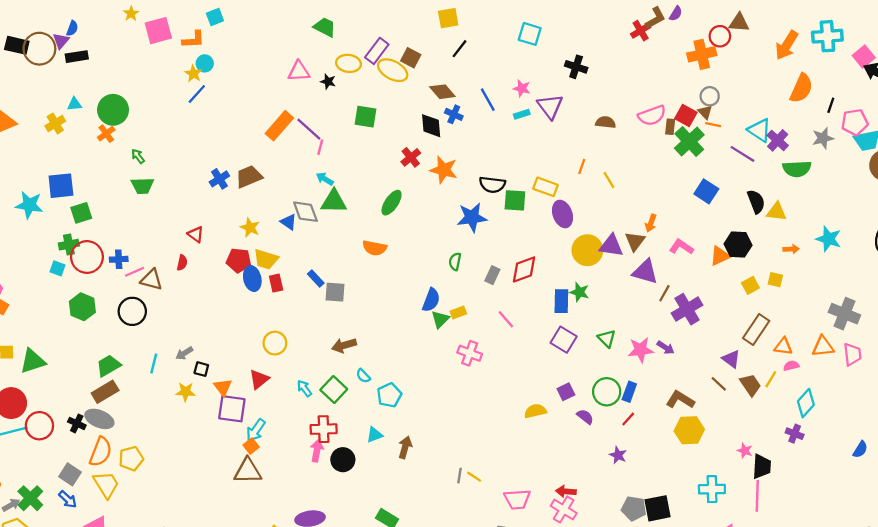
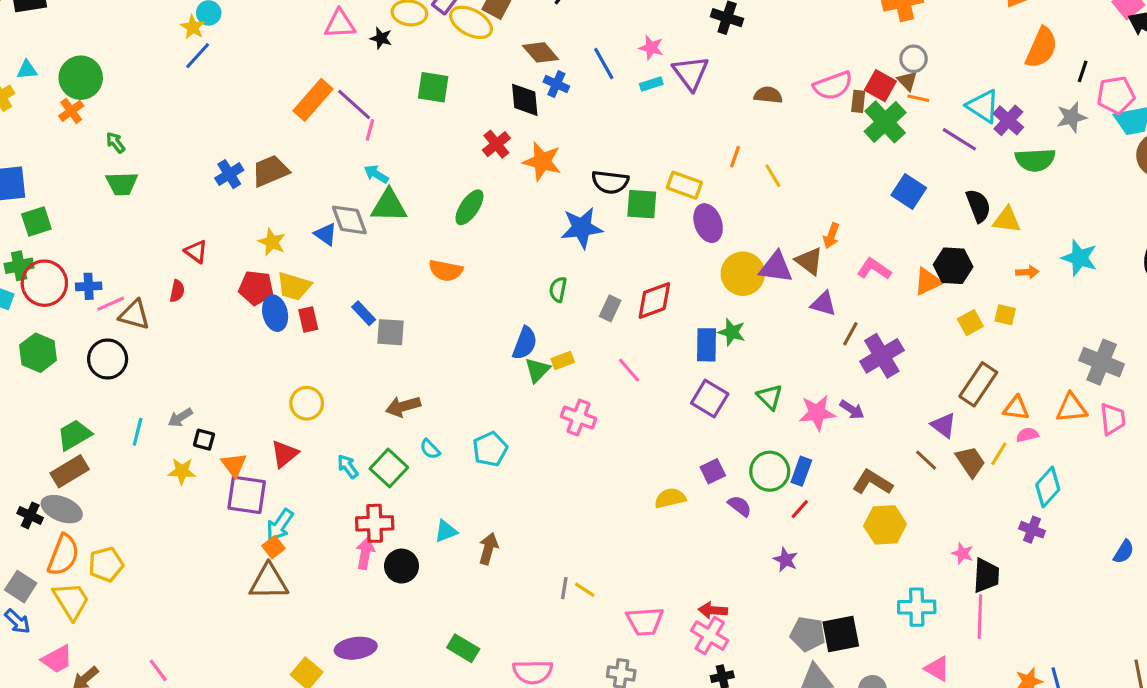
brown triangle: (635, 241) -> (809, 261), turned -30
purple triangle: (645, 272) -> (823, 304), size x0.7
cyan pentagon: (389, 395) -> (490, 449), moved

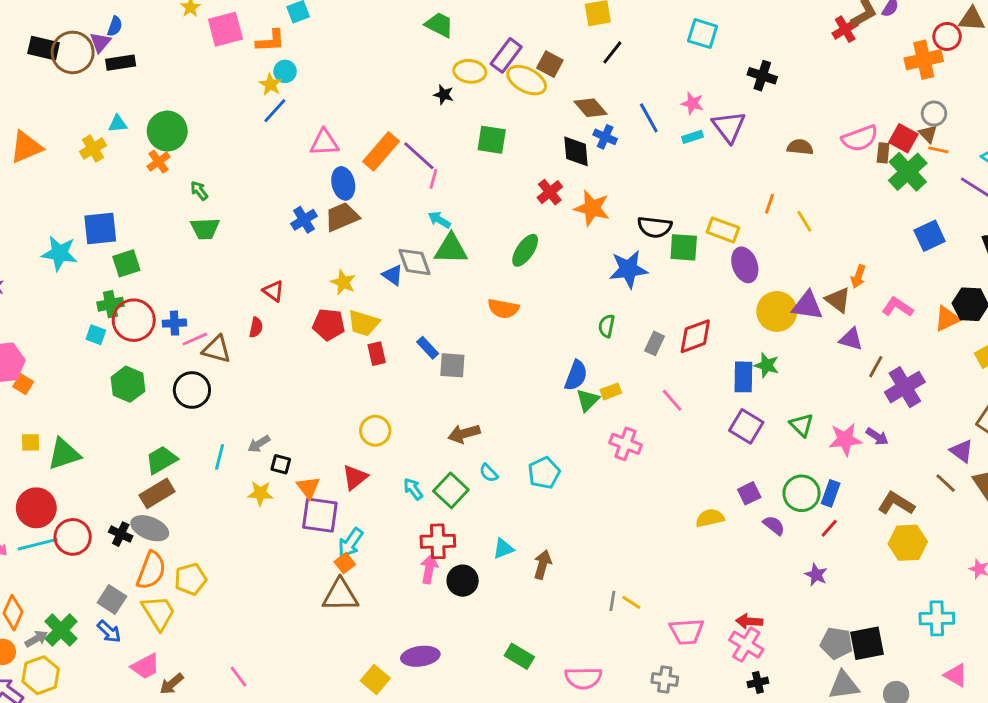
pink triangle: (340, 24) -> (324, 143), moved
blue square: (909, 191) -> (930, 236), turned 32
blue ellipse: (275, 313) -> (343, 183), moved

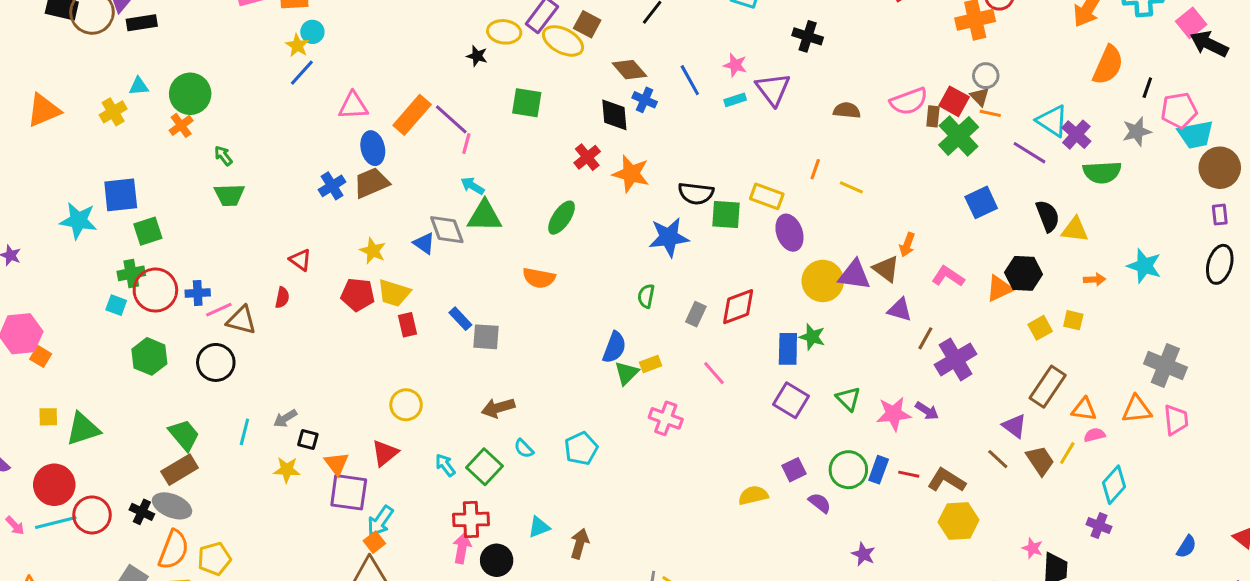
yellow line: (804, 221) -> (851, 187), turned -35
green trapezoid: (161, 460) -> (184, 435), turned 80
red line: (829, 528) -> (909, 474), moved, turned 60

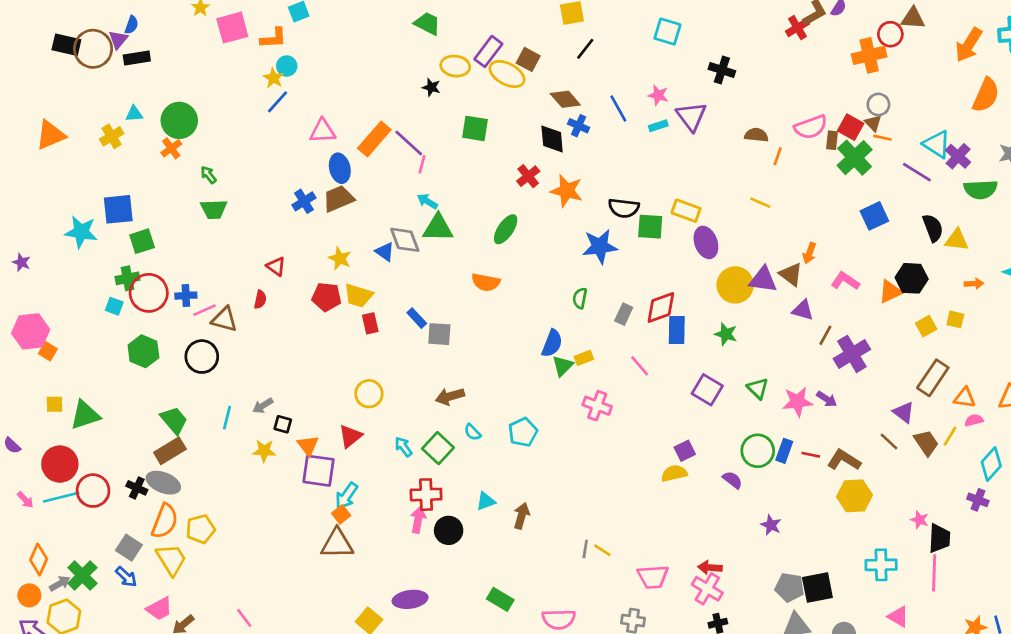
orange line: (815, 169) -> (778, 156), moved
blue rectangle: (788, 349) -> (677, 330), moved
purple square: (794, 470) -> (685, 451), moved

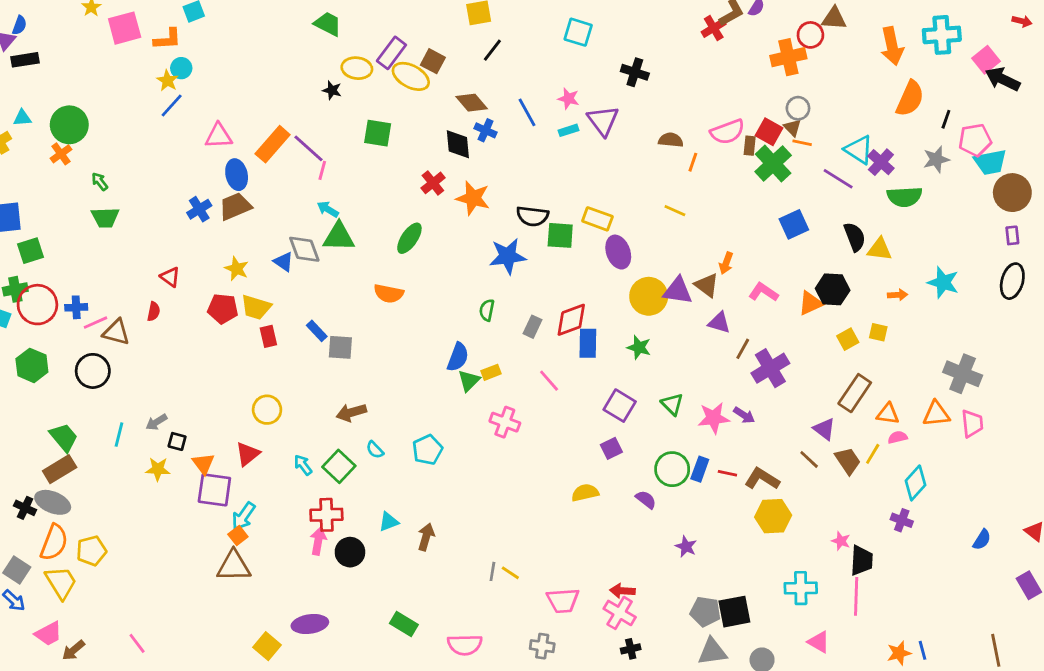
orange arrow: (969, 45) -> (892, 46), turned -44
purple square: (685, 451) -> (611, 448), moved

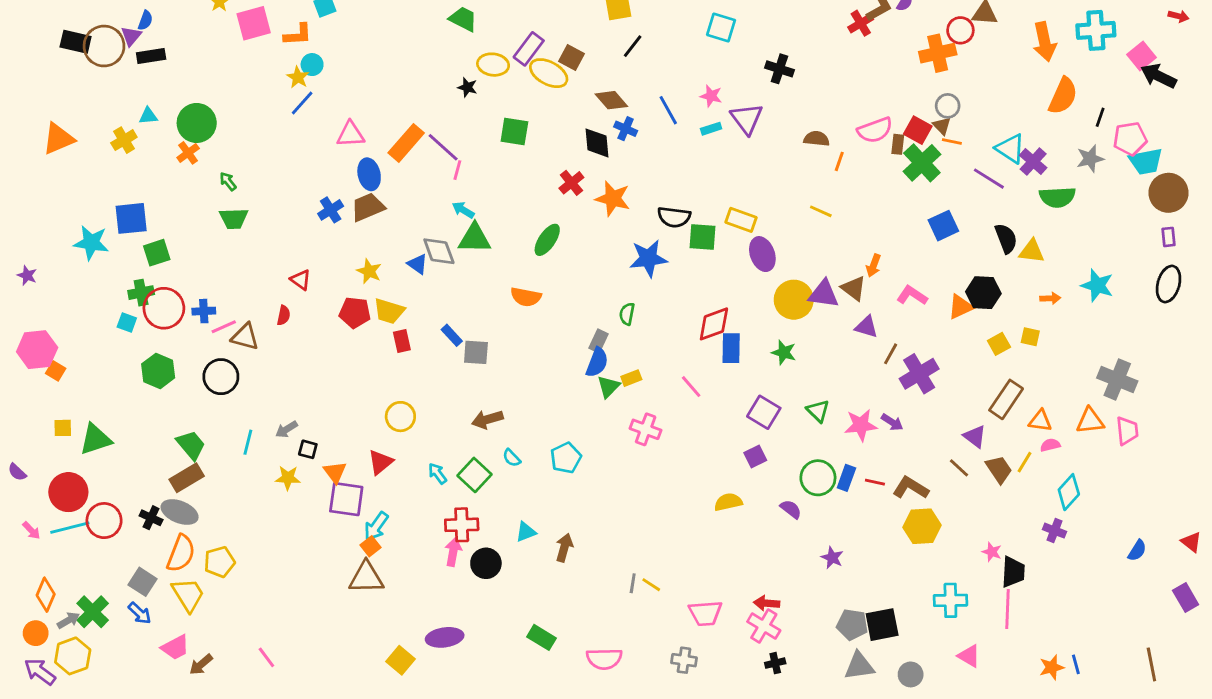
gray rectangle: (532, 327) -> (599, 341), moved

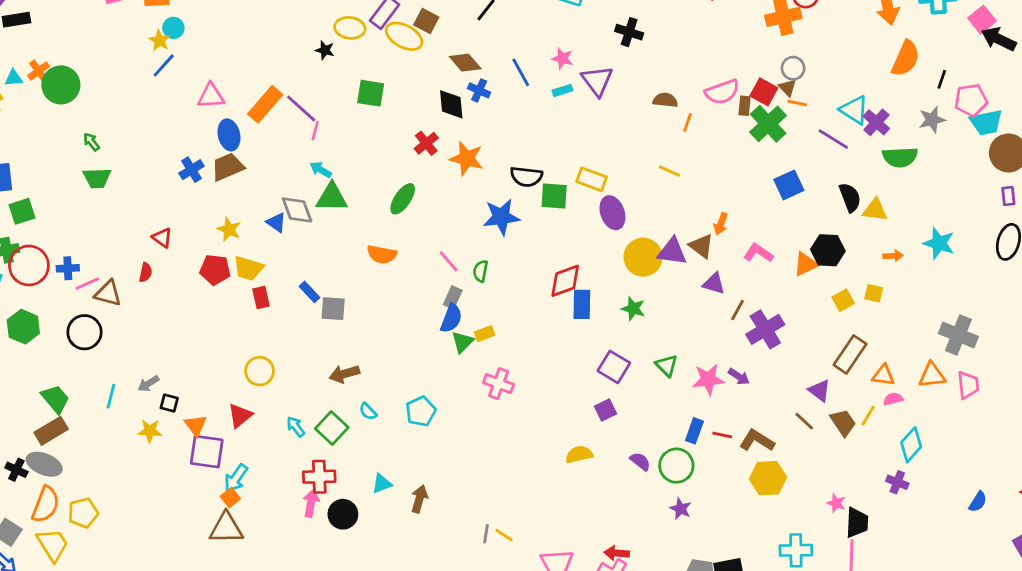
orange cross: (188, 153) -> (39, 71), moved
pink line: (691, 387) -> (449, 261), moved
green circle: (818, 478) -> (676, 466), moved

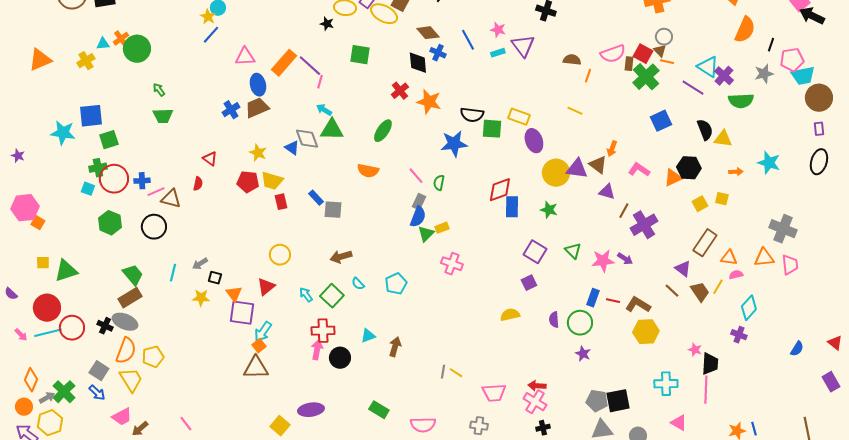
purple semicircle: (640, 461) -> (554, 320), turned -133

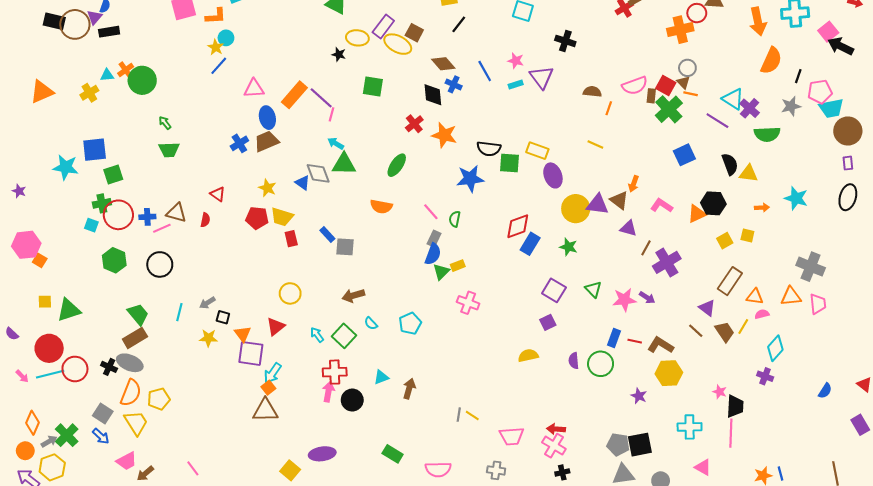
brown triangle: (171, 199) -> (176, 213), moved
blue rectangle: (512, 207) -> (530, 244), turned 30
purple star: (583, 354) -> (639, 396), moved

